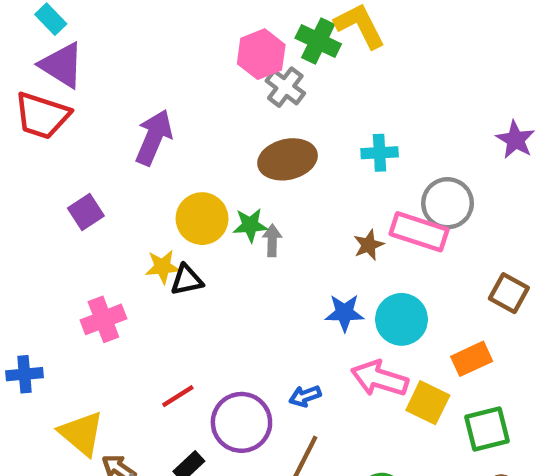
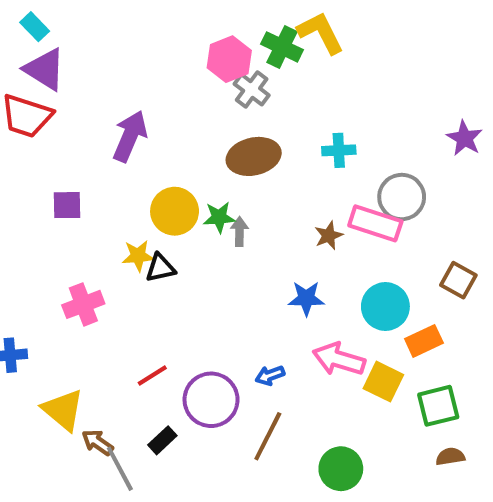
purple square: (86, 212) -> (67, 205), turned 32
cyan circle: (401, 319) -> (385, 306), moved

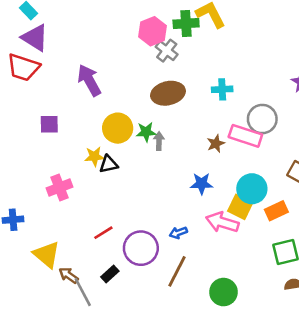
green cross: (282, 47) -> (186, 23), turned -30
purple arrow: (130, 136) -> (89, 80), turned -52
yellow square: (383, 382) -> (240, 207), moved

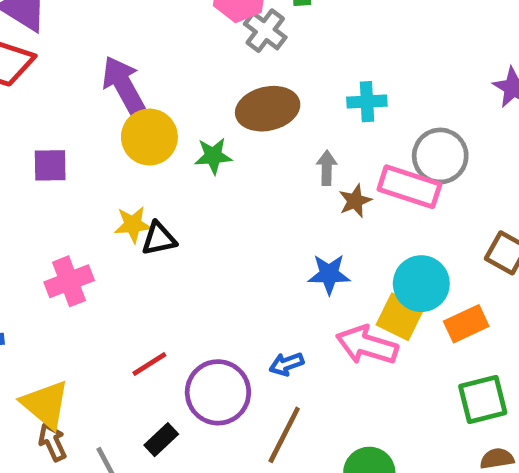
yellow circle: (118, 128) -> (149, 137), moved
green star: (146, 132) -> (213, 156), moved
gray arrow: (159, 141) -> (327, 168), moved
brown arrow: (69, 275) -> (52, 442), moved, turned 30

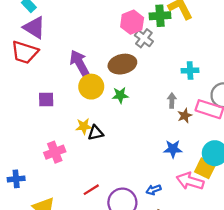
brown ellipse: (268, 109) -> (122, 64), moved

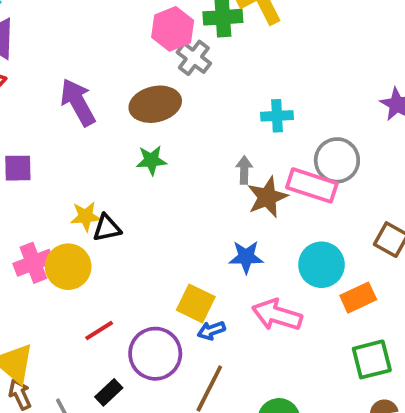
yellow circle: (91, 87) -> (68, 267), moved
brown star: (185, 116) -> (267, 197), size x1.5
yellow square: (205, 168) -> (196, 303), moved

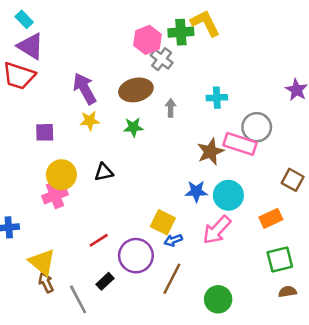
gray arrow: (244, 170) -> (171, 108), moved
yellow star: (86, 216) -> (90, 121), moved
cyan circle: (321, 265) -> (228, 195), moved
yellow circle: (68, 267) -> (61, 175), moved
pink arrow: (277, 315) -> (217, 230), turned -64

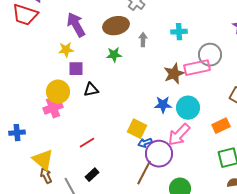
yellow star: (90, 121) -> (66, 50), moved
purple square: (45, 132) -> (76, 69), moved
pink rectangle: (240, 144) -> (197, 68), turned -30
purple circle: (136, 256) -> (159, 154), moved

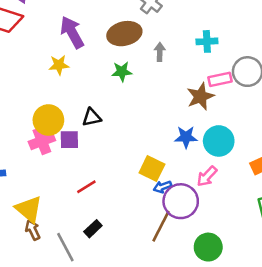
pink rectangle: (197, 68) -> (220, 79), moved, size x0.7
purple square: (76, 69) -> (69, 140), moved
pink arrow: (179, 135) -> (207, 176), size x0.7

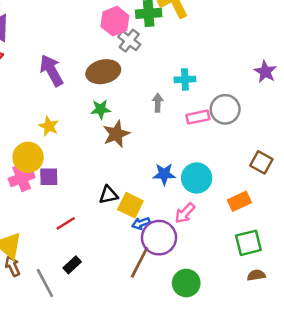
gray arrow: (160, 52) -> (158, 103), moved
yellow star: (59, 65) -> (49, 126), moved, turned 30
brown star: (200, 96) -> (116, 134), moved
black triangle: (92, 117) -> (108, 195), moved

